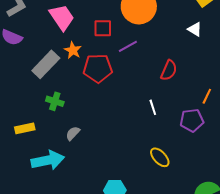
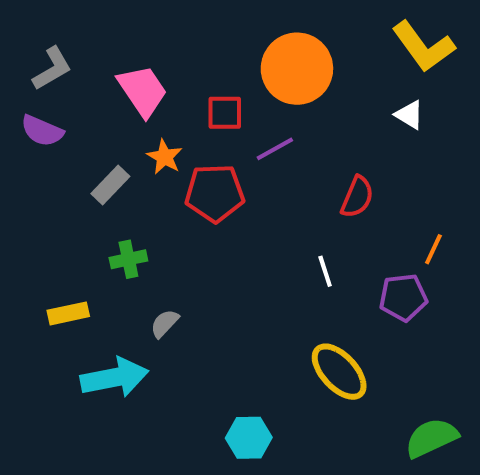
gray rectangle: (46, 64) -> (110, 185), size x0.7
green cross: (55, 101) -> (128, 259), turned -30
yellow ellipse: (160, 157) -> (339, 372), size x1.4

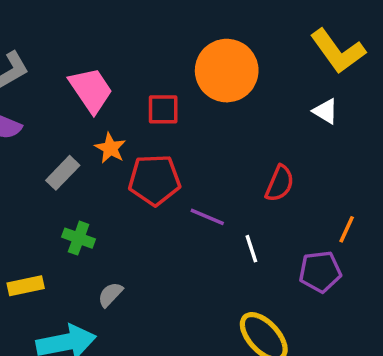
purple line: (275, 149) -> (207, 217), moved, turned 52
green cross: (128, 259) -> (79, 238), turned 32

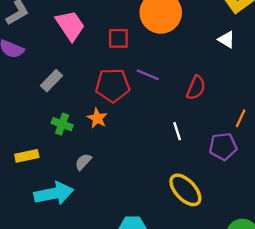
orange star: (110, 148) -> (97, 118), moved
purple line: (207, 217) -> (148, 75), moved

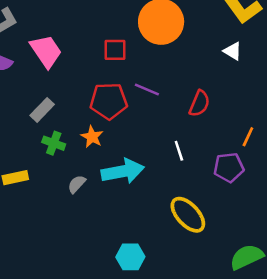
pink trapezoid: (70, 25) -> (46, 51), moved
gray rectangle: (51, 81) -> (42, 110), moved
cyan arrow: (54, 193) -> (123, 171), moved

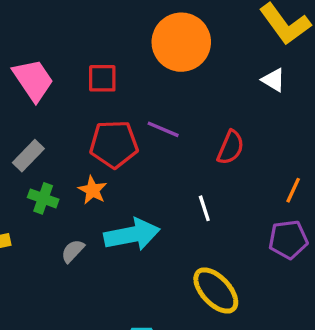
red square: (115, 50) -> (102, 78), moved
purple pentagon: (229, 167) -> (288, 240), moved

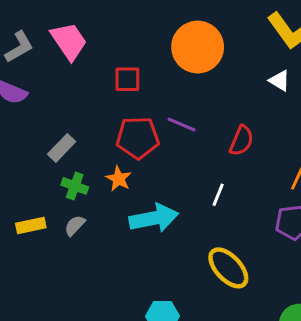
pink trapezoid: (33, 80) -> (69, 41), moved
white line: (204, 208) -> (218, 195), turned 40
gray semicircle: (73, 251) -> (75, 225), moved

